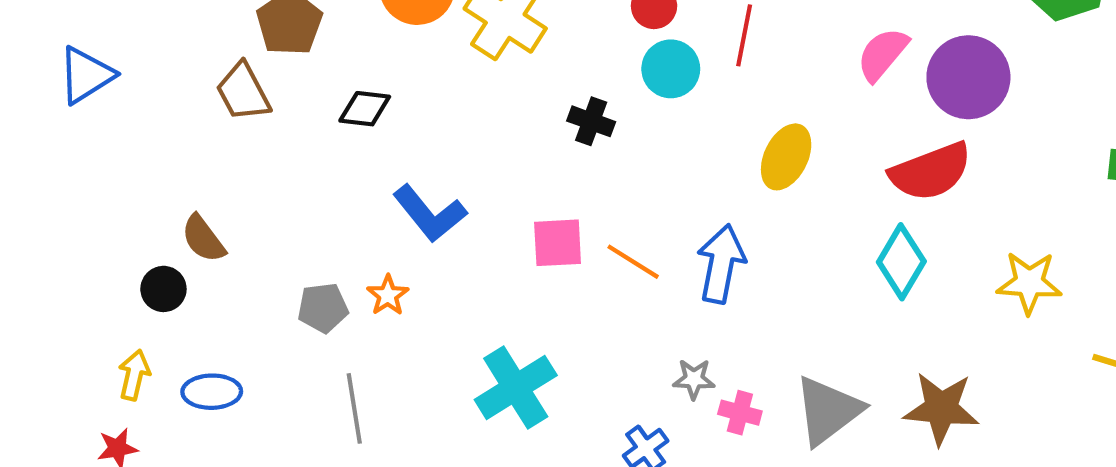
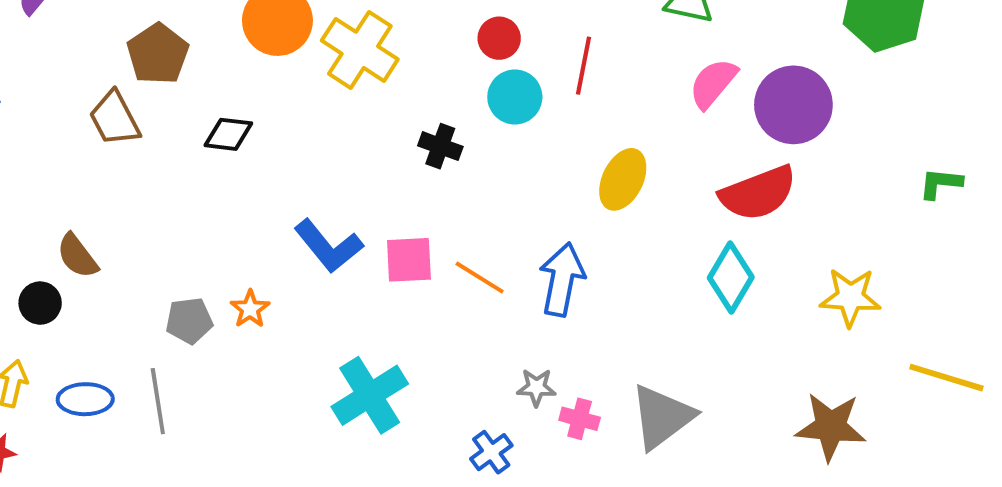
blue L-shape: (430, 214) -> (328, 246), moved
gray line: (354, 408) -> (158, 401), moved
brown star: (941, 408) -> (831, 427), moved

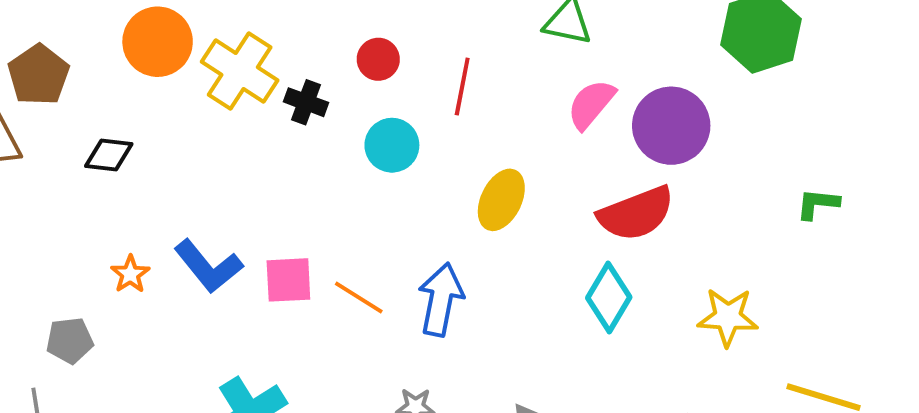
cyan circle: (515, 97) -> (392, 145), moved
black cross: (440, 146) -> (306, 102), moved
orange star: (250, 309) -> (130, 274), moved

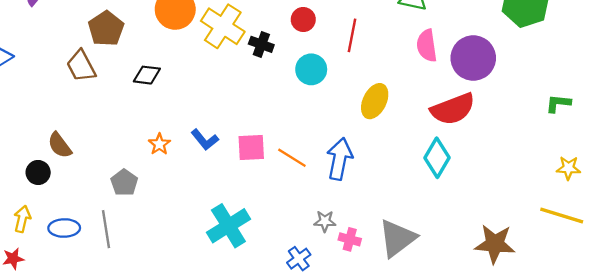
pink semicircle: (591, 104) -> (427, 46), turned -48
blue L-shape: (208, 266) -> (205, 140), size x0.7
yellow star: (728, 317) -> (568, 168), moved, size x0.7
gray pentagon: (70, 340) -> (124, 183), turned -30

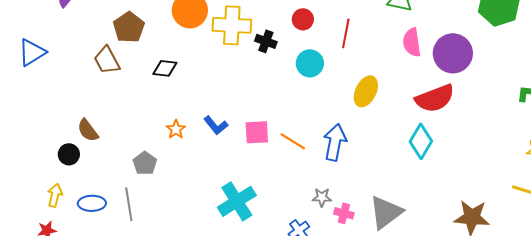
yellow cross: (223, 26) -> (232, 25), turned -30

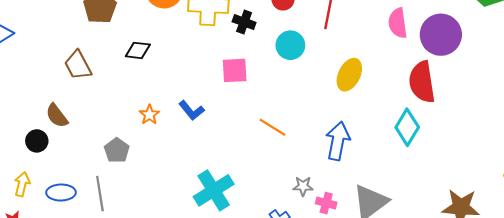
brown trapezoid: (107, 60) -> (78, 65), moved
red semicircle: (435, 98) -> (422, 82), turned 102
pink square: (257, 132) -> (235, 70), moved
blue arrow: (335, 142) -> (338, 141), moved

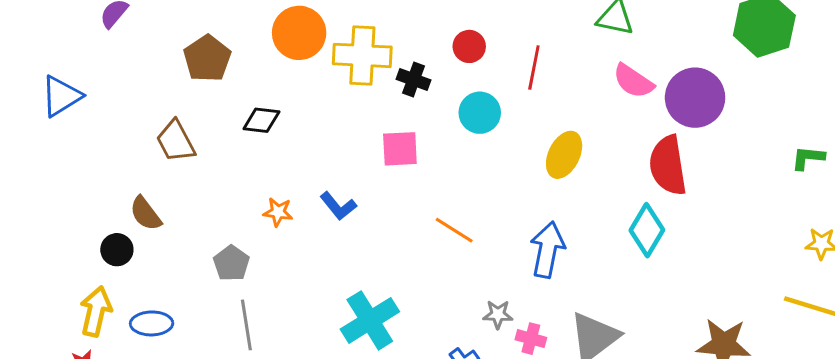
pink semicircle: (398, 23) -> (633, 81), turned -48
orange star: (149, 115) -> (278, 212), turned -30
yellow arrow: (22, 184) -> (96, 311), size x1.4
gray line: (100, 194) -> (246, 325), moved

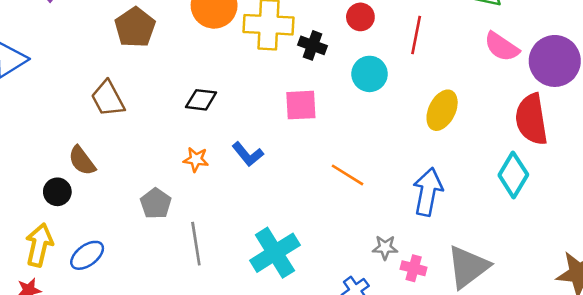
black diamond: (261, 120) -> (201, 100), moved
blue ellipse: (152, 323) -> (87, 255), turned -36
gray line: (246, 325) -> (196, 244), moved

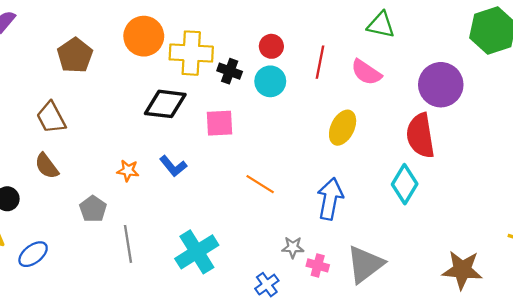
pink semicircle: (502, 47) -> (366, 72), moved
cyan circle: (370, 74) -> (270, 81), moved
black diamond: (201, 100) -> (165, 104), moved, size x1.5
brown semicircle: (82, 161) -> (47, 166), moved

